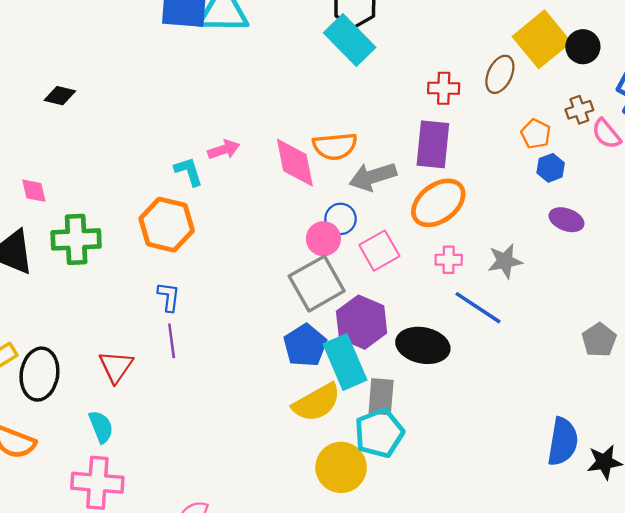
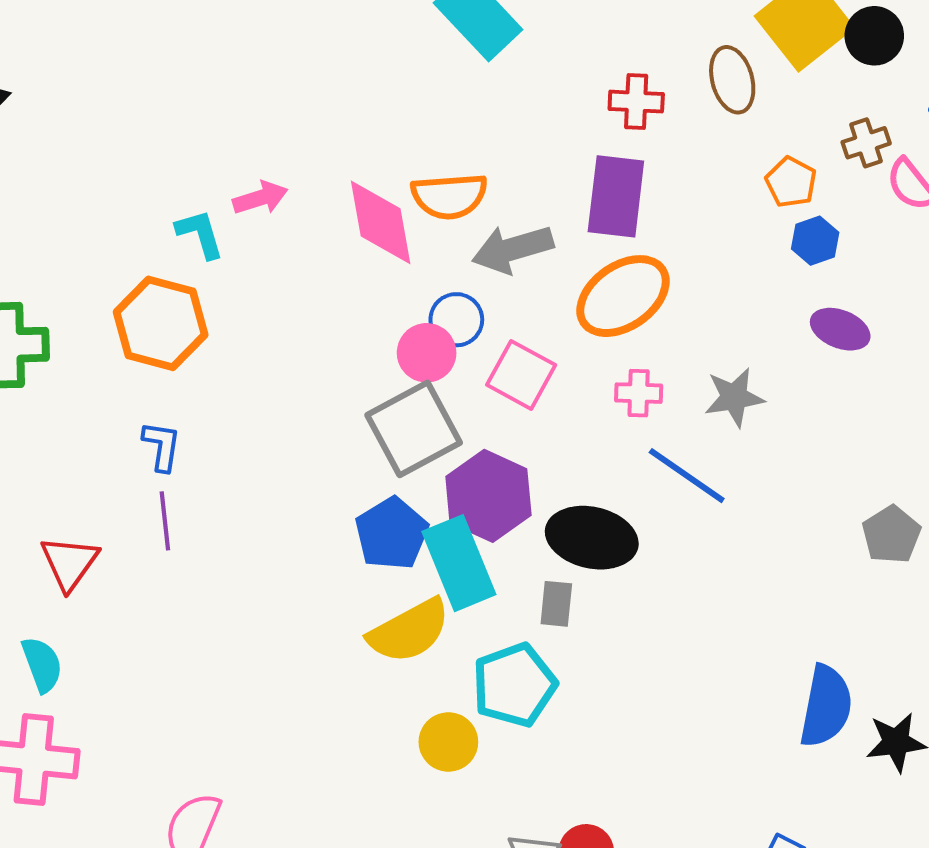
brown ellipse: (500, 74) -> (732, 80), turned -42
pink square: (379, 251) -> (521, 375), turned -33
gray rectangle: (381, 397) -> (556, 604), moved, size x0.7
yellow circle: (341, 467) -> (448, 742), size x0.7

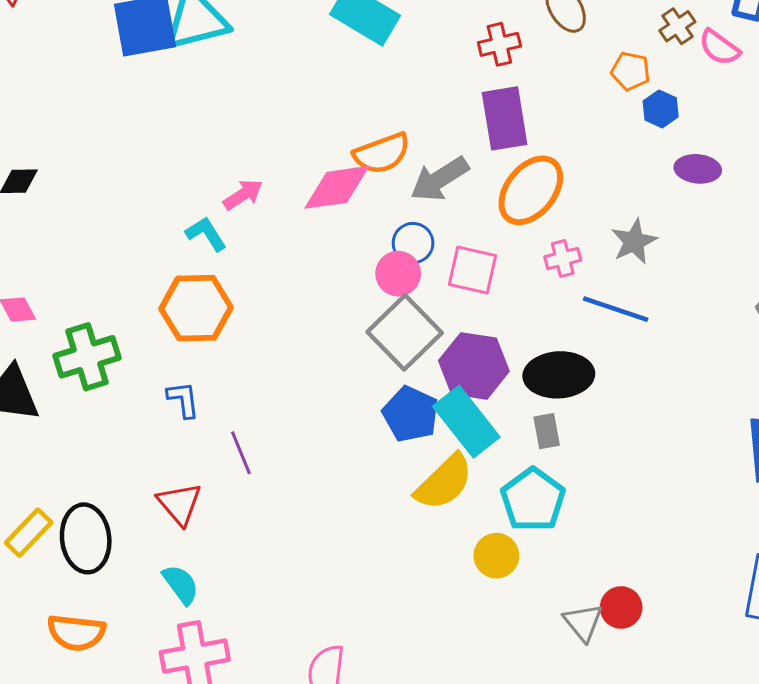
pink diamond: (381, 222) -> (337, 187), turned -72
blue L-shape: (162, 446) -> (183, 400), moved

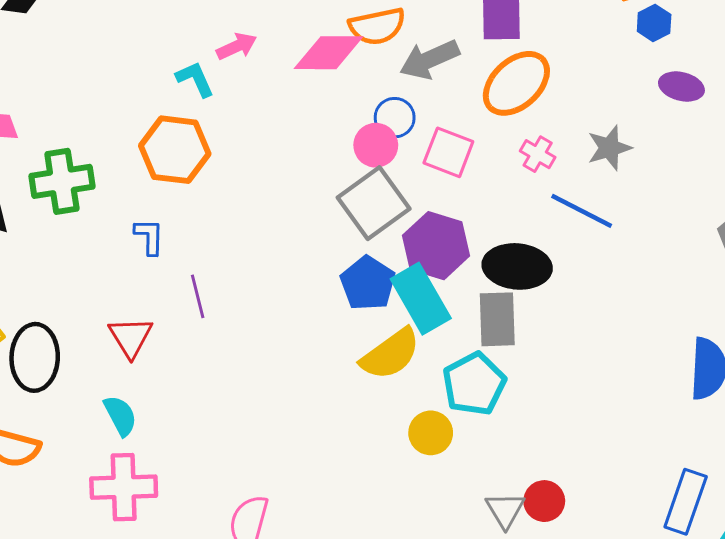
pink cross: (563, 258) -> (538, 154), turned 36
gray rectangle: (547, 431) -> (497, 319), size x1.6

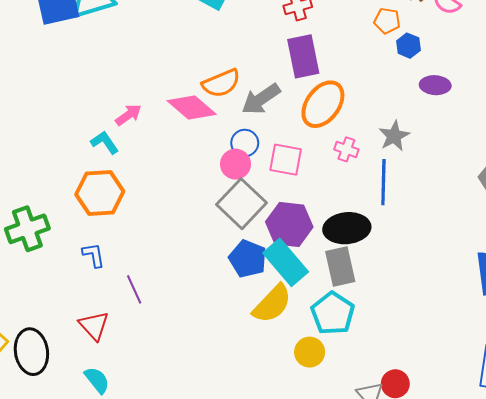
pink diamond: (329, 53) -> (192, 107), turned 51
blue line: (582, 211) -> (383, 182), turned 75

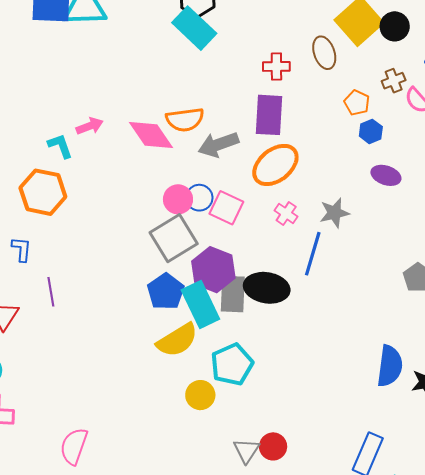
blue circle: (245, 143) -> (199, 198), moved
gray rectangle: (340, 267) -> (233, 294), moved

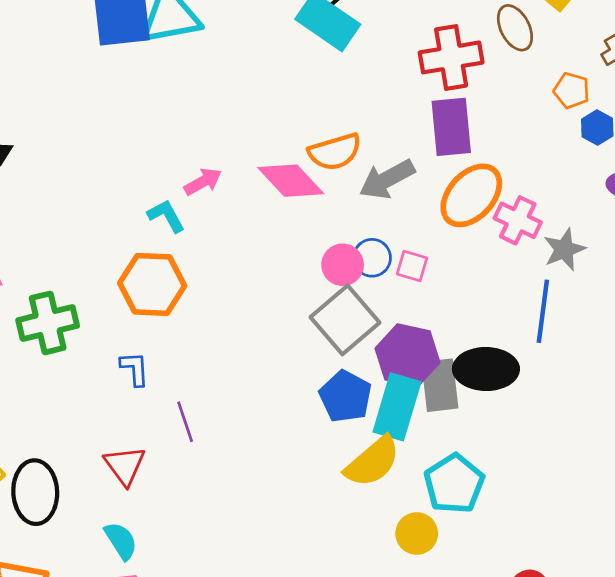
red cross: (276, 66) -> (451, 57), size x1.6
pink square: (226, 208) -> (412, 266), size x0.7
pink cross: (286, 213) -> (518, 220), moved, size x1.4
cyan rectangle: (200, 304) -> (397, 407), turned 51

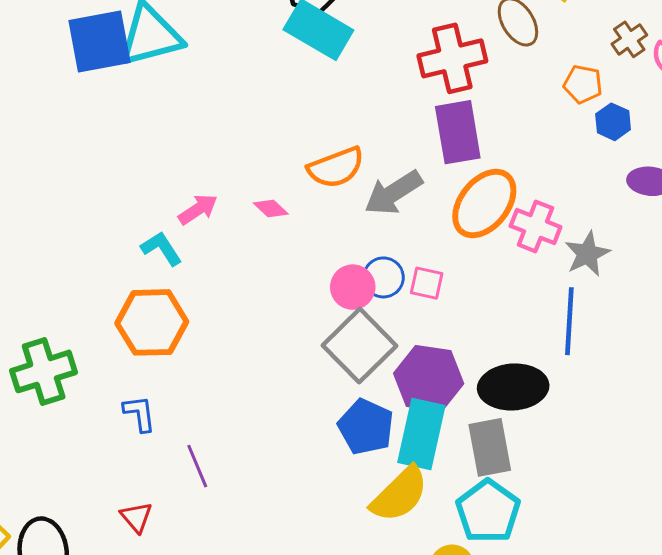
pink diamond: (291, 181) -> (271, 208), moved, size x0.5
gray rectangle: (440, 385) -> (490, 447), moved
red triangle: (125, 466) -> (136, 517), size x0.7

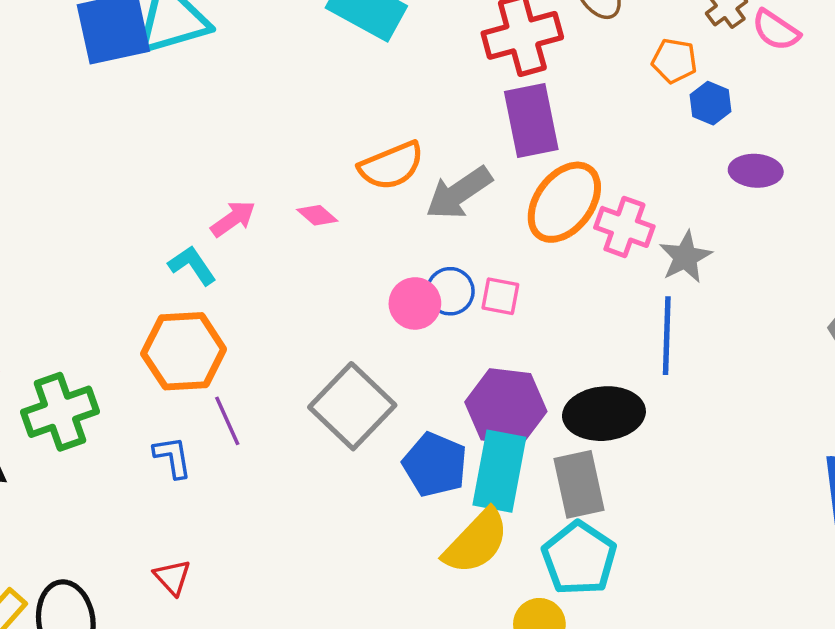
gray square: (359, 346) -> (352, 406), moved
purple line: (197, 466) -> (227, 421), moved

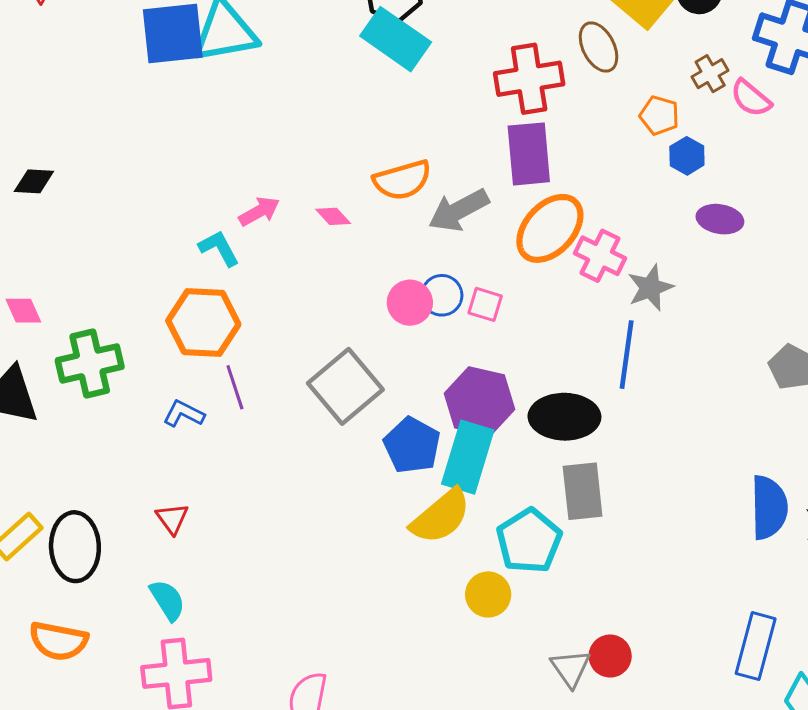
blue L-shape: (173, 457) -> (184, 414), turned -60
gray rectangle: (579, 484) -> (583, 491), moved

